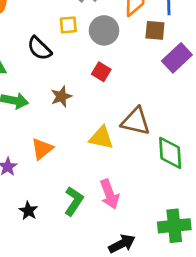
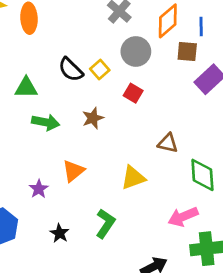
yellow square: (68, 25) -> (100, 70), moved, turned -36
brown triangle: (136, 121) -> (168, 143), size x0.7
yellow triangle: (101, 138) -> (133, 178), moved, turned -32
pink arrow: (110, 194) -> (183, 217), moved, turned 88

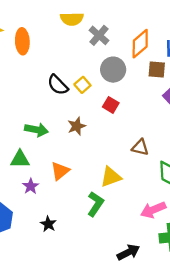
green triangle: (26, 88) -> (20, 159), moved
green L-shape: (105, 224) -> (95, 204), moved

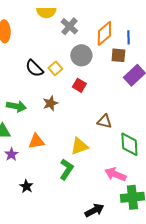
orange triangle: (60, 171) -> (36, 141), turned 30
pink arrow: (153, 210) -> (115, 174), turned 45

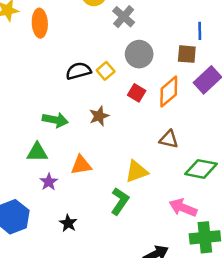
orange diamond: (104, 33) -> (169, 92), moved
black semicircle: (34, 68) -> (78, 71), turned 120
green diamond: (129, 144) -> (201, 169), turned -75

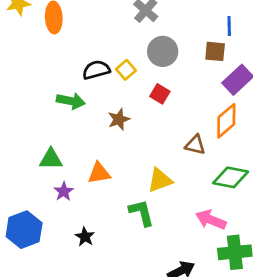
orange diamond: (169, 92) -> (226, 121), moved
green arrow: (55, 120) -> (71, 101), moved
green L-shape: (120, 201) -> (141, 213), turned -48

